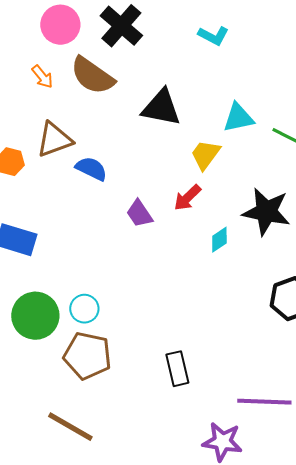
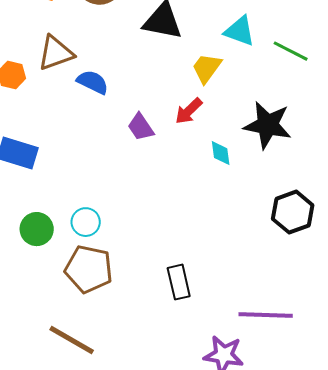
cyan triangle: (238, 118) -> (240, 31), turned 32
cyan diamond: (219, 240) -> (221, 153), turned -64
green circle: (35, 316) -> (37, 229), size x0.7

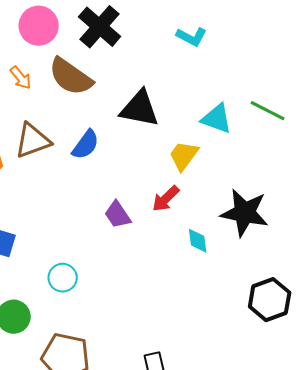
green line: (291, 51) -> (268, 111), moved
blue semicircle: (93, 82) -> (86, 145), moved, turned 100
cyan circle: (86, 222) -> (63, 278), moved

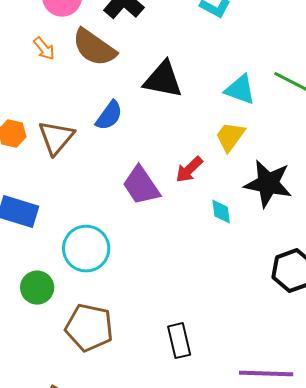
brown triangle: (33, 141) -> (56, 138), moved, turned -30
yellow trapezoid: (184, 156) -> (230, 137), moved
purple trapezoid: (118, 215) -> (141, 186), size x1.4
cyan circle: (63, 278) -> (86, 249), size x1.6

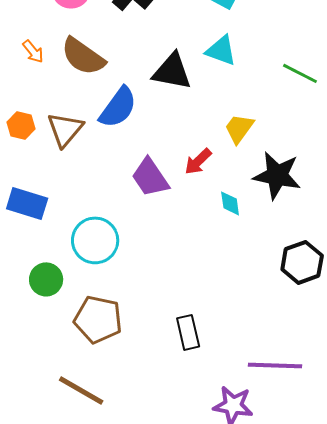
brown semicircle: (94, 48) -> (83, 56), moved
orange arrow: (44, 49) -> (33, 51), moved
cyan triangle: (240, 90) -> (221, 50), moved
blue semicircle: (109, 116) -> (118, 107), size x1.4

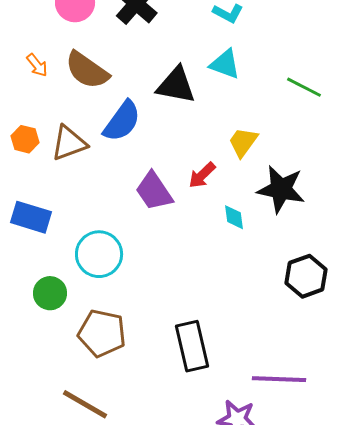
brown triangle: (65, 129) -> (69, 143), turned 30
black rectangle: (188, 332) -> (192, 346), size x1.4

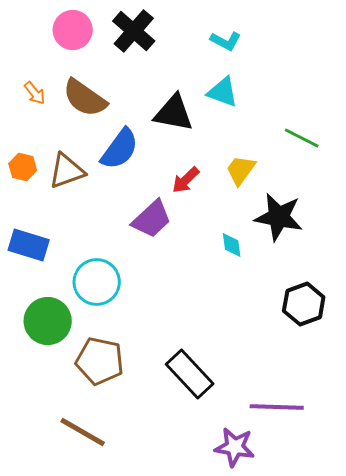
green line: (304, 87) -> (302, 138), moved
red arrow: (202, 175) -> (186, 180), moved
purple trapezoid: (154, 191) -> (152, 219), turned -99
green circle: (50, 293) -> (48, 321), size x1.4
black rectangle: (192, 346) -> (190, 374), turned -30

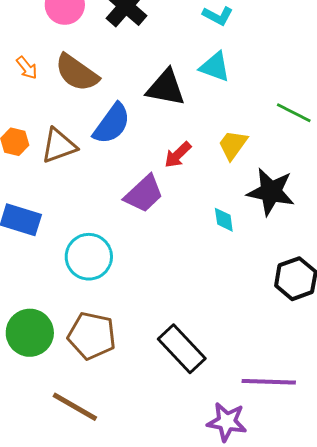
green circle: (48, 321) -> (30, 333), moved

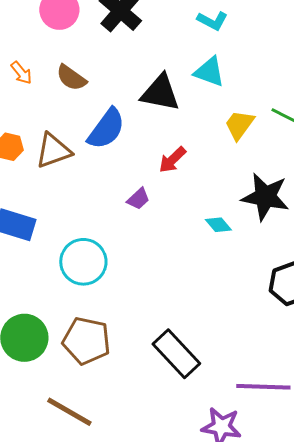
brown semicircle: (77, 73) -> (71, 78), size x0.7
yellow trapezoid: (233, 145) -> (239, 125), moved
purple trapezoid: (144, 194) -> (138, 199), size x0.6
cyan diamond: (224, 220) -> (218, 225), turned -32

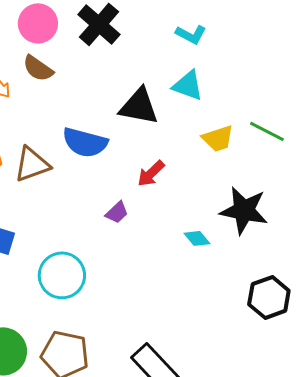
brown semicircle: (71, 78) -> (38, 68), moved
yellow trapezoid: (239, 125) -> (218, 138), turned -144
blue semicircle: (106, 129) -> (85, 142), turned 69

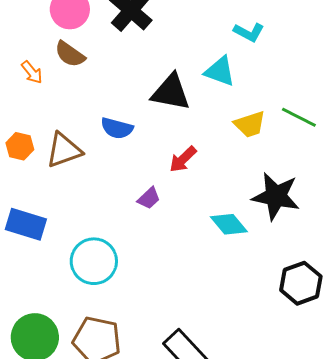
cyan L-shape: (191, 34) -> (249, 32), moved
blue semicircle: (85, 142) -> (117, 128), size x0.7
cyan diamond: (197, 238) -> (229, 224), size x1.4

